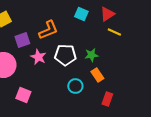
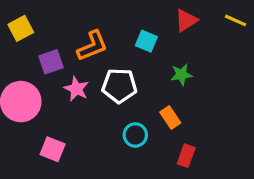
cyan square: (81, 14) -> (146, 41), moved
yellow line: (114, 32) -> (235, 20), moved
green star: (91, 55) -> (181, 75), moved

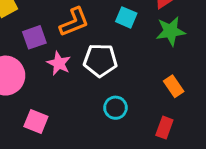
green star: (181, 75) -> (171, 31), moved, size x1.4
orange rectangle: (170, 117) -> (174, 86), moved

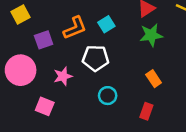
cyan square: (126, 17) -> (106, 24), moved, turned 35
pink star: (59, 63) -> (63, 76), moved, turned 30

